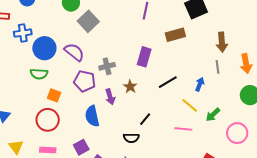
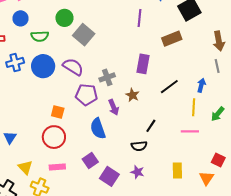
blue cross: (23, 33) -> (15, 62), moved
green semicircle: (39, 74) -> (40, 36), moved
yellow line: (190, 105) -> (194, 107), turned 60

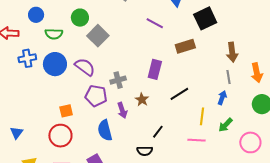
purple line: (140, 18) -> (155, 23), turned -72
blue arrow: (201, 85) -> (222, 98), moved
orange square: (58, 112) -> (66, 111), turned -32

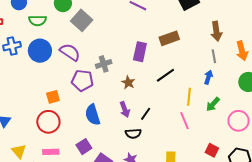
brown rectangle: (185, 46) -> (169, 38), moved
purple arrow: (122, 110) -> (125, 109), moved
pink line: (196, 140) -> (184, 121), turned 66

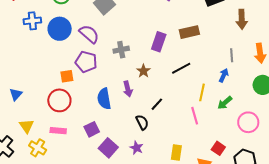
brown arrow: (216, 31) -> (242, 19), moved
purple pentagon: (82, 81) -> (86, 62), moved
purple arrow: (125, 109) -> (128, 89), moved
black semicircle: (133, 134) -> (142, 122), turned -119

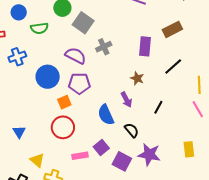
blue circle: (60, 29) -> (48, 77), moved
gray cross: (121, 50) -> (104, 47), moved
black semicircle: (142, 122) -> (132, 130), moved
pink rectangle: (58, 131) -> (80, 156), moved
purple star: (137, 148) -> (149, 154), size x1.6

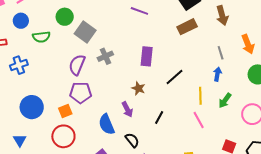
brown rectangle: (172, 29) -> (187, 27), moved
purple semicircle: (76, 56) -> (77, 65), turned -95
blue circle: (48, 77) -> (32, 107), moved

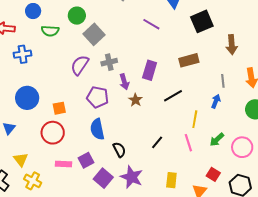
brown rectangle: (187, 27) -> (189, 60), moved
purple pentagon: (81, 93) -> (98, 97), moved
green arrow: (225, 101) -> (217, 140), moved
purple arrow: (127, 109) -> (124, 82), moved
black line: (159, 118) -> (157, 142), moved

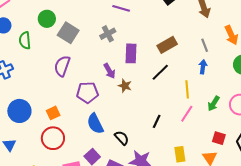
green semicircle: (50, 31) -> (25, 40), turned 96
brown rectangle: (189, 60) -> (167, 45), moved
gray cross: (109, 62) -> (108, 34), moved
pink line: (188, 143) -> (187, 114), turned 66

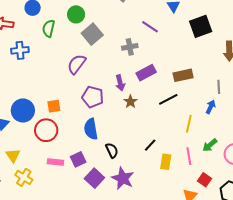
purple rectangle: (131, 53) -> (146, 73), turned 42
blue circle: (19, 111) -> (23, 110), moved
pink line: (187, 114) -> (189, 156), moved, turned -60
yellow rectangle: (180, 154) -> (166, 162), moved

